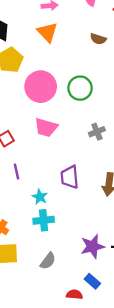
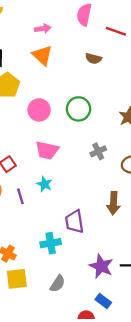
pink circle: (41, 87) -> (39, 110), size x0.7
purple trapezoid: (70, 177) -> (74, 222), moved
cyan star: (40, 197) -> (44, 184), moved
purple star: (93, 246) -> (101, 266), turned -30

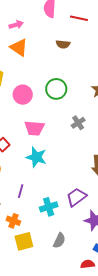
cyan star: (44, 184) -> (36, 157), size x1.5
purple line: (20, 196) -> (21, 191), moved, turned 40
purple trapezoid: (74, 222) -> (76, 197), moved, turned 70

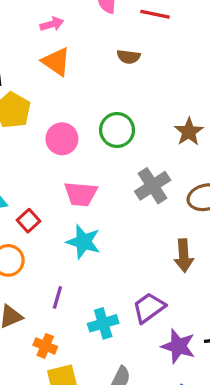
gray cross: (78, 123) -> (153, 186), size x1.5

